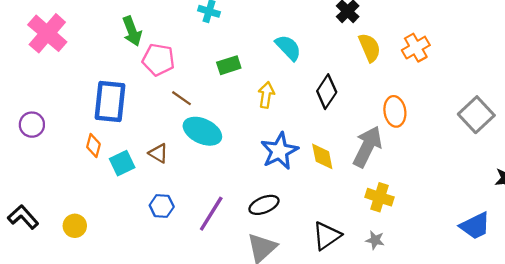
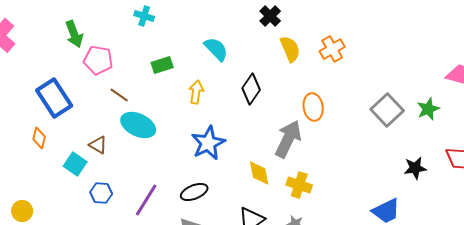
blue rectangle: (110, 101) -> (54, 98), turned -39
yellow diamond: (322, 156) -> (259, 173), moved
cyan square: (122, 163) -> (75, 164), moved, turned -30

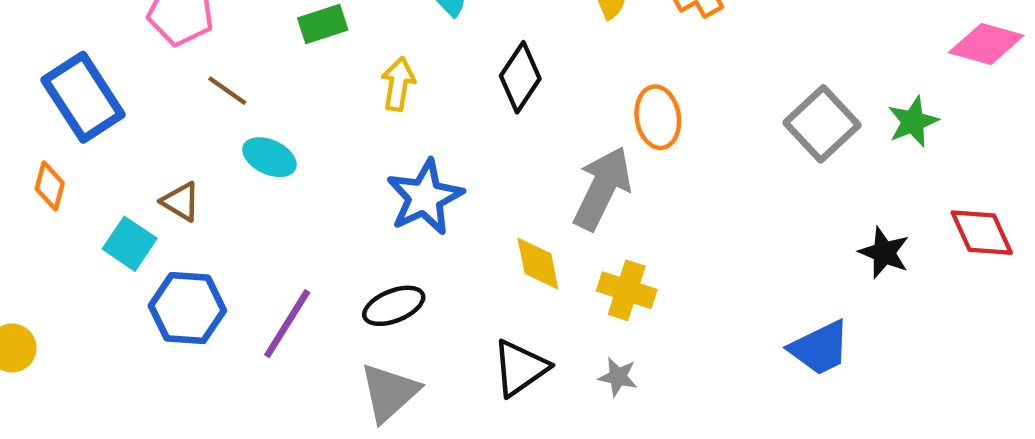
cyan ellipse: (138, 125) -> (269, 157), size x0.7
black star: (415, 168) -> (884, 253), turned 30
blue hexagon: (101, 193) -> (187, 308), size x1.5

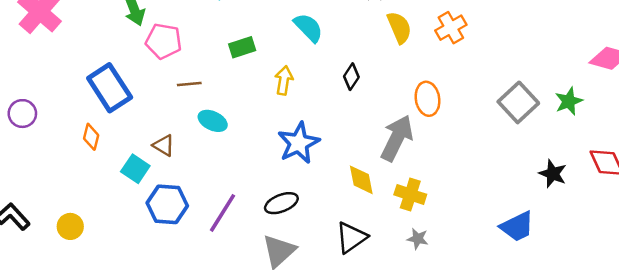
black diamond: (520, 77) -> (351, 77), size x0.7
brown line: (227, 91) -> (189, 84), turned -40
gray star: (618, 377) -> (418, 239), moved

